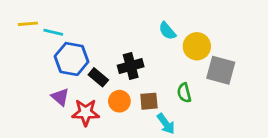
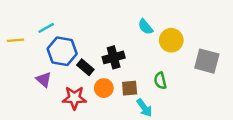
yellow line: (28, 24) -> (15, 40), moved
cyan line: (53, 32) -> (46, 28), turned -42
gray square: (221, 70) -> (207, 61), moved
purple triangle: (60, 97) -> (44, 79), moved

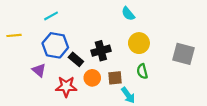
cyan semicircle: (145, 27) -> (128, 14), moved
cyan line: (46, 28) -> (51, 16), moved
yellow circle: (171, 40) -> (139, 43), moved

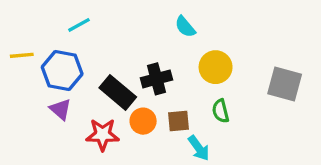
cyan semicircle: (128, 14) -> (185, 27), moved
blue hexagon: (55, 45) -> (62, 70), moved
black rectangle: (76, 59) -> (118, 92), size x1.5

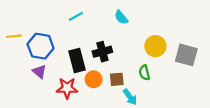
cyan line: (79, 25) -> (76, 16), moved
yellow circle: (216, 67) -> (155, 46), moved
black rectangle: (118, 92) -> (77, 60), turned 35

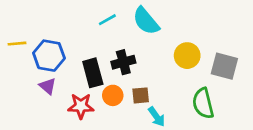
cyan line: (76, 16) -> (107, 20), moved
cyan semicircle: (121, 17) -> (146, 21), size x1.6
green semicircle: (144, 73) -> (203, 103), moved, size x1.6

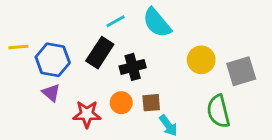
gray square: (224, 66) -> (241, 71), turned -32
black rectangle: (93, 73) -> (100, 53), moved, turned 48

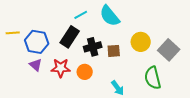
gray square: (241, 71) -> (169, 50), turned -30
brown square: (151, 103) -> (114, 51), moved
red star: (87, 114) -> (61, 68), moved

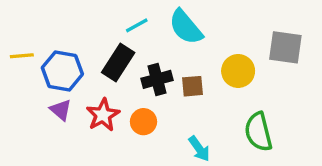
gray square: (169, 50) -> (285, 47), moved, turned -35
red star: (61, 68) -> (103, 115), turned -30

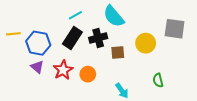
cyan line: (137, 25) -> (75, 15), moved
black cross: (157, 79) -> (98, 38), moved
green semicircle: (258, 132) -> (158, 80), size x0.6

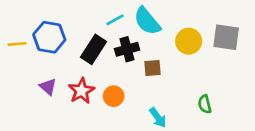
cyan line: (75, 15) -> (115, 20), moved
blue hexagon: (38, 43) -> (49, 37), moved
yellow circle: (146, 43) -> (189, 41), moved

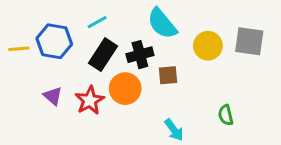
cyan line: (115, 20) -> (97, 22), moved
orange circle: (114, 96) -> (125, 89), moved, size x1.4

